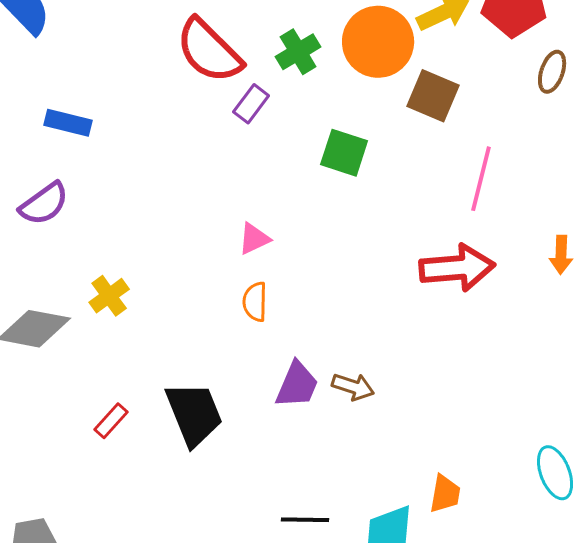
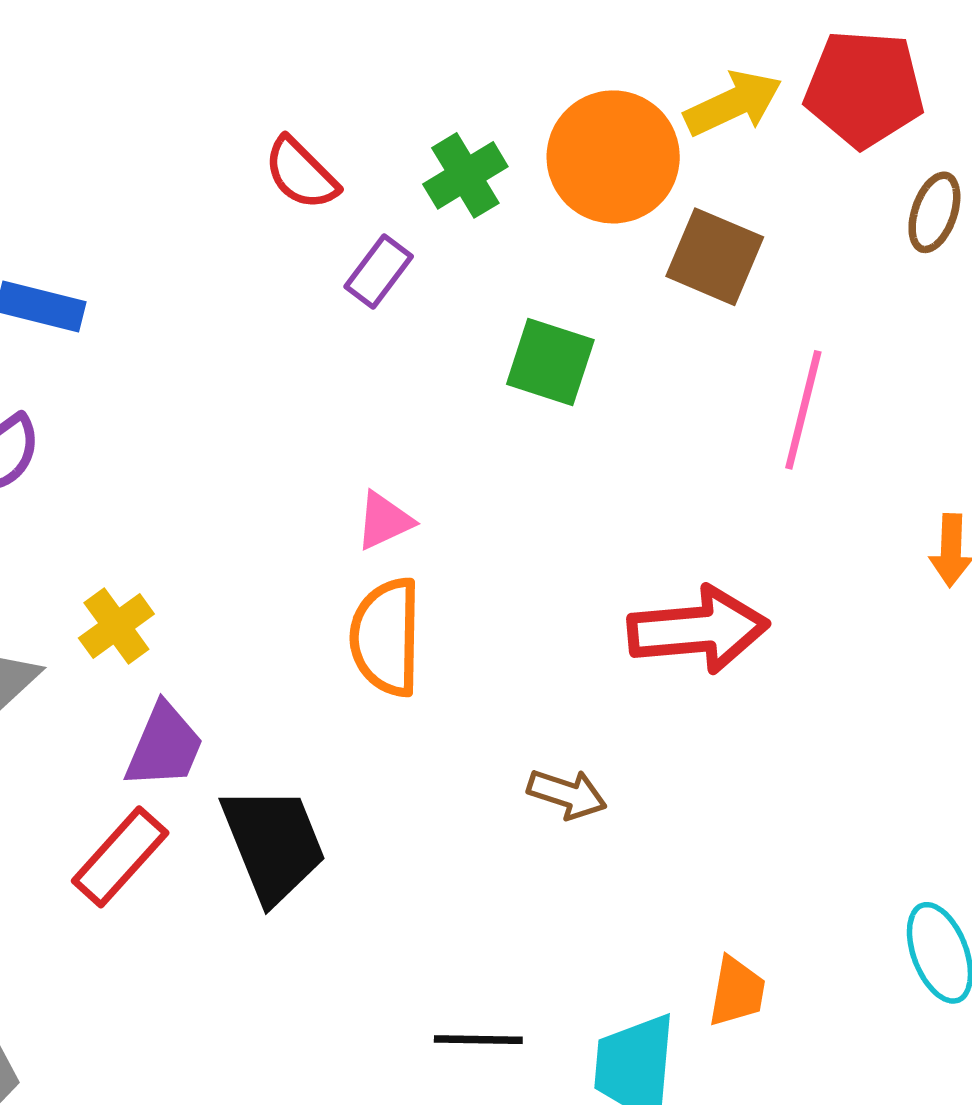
red semicircle: (209, 51) -> (301, 174), size x0.6
red arrow: (457, 268) -> (698, 630), moved
orange semicircle: (255, 302) -> (386, 637), size x1.6
purple trapezoid: (297, 385) -> (164, 746), moved
red rectangle: (111, 421) -> (120, 857), size x1.5

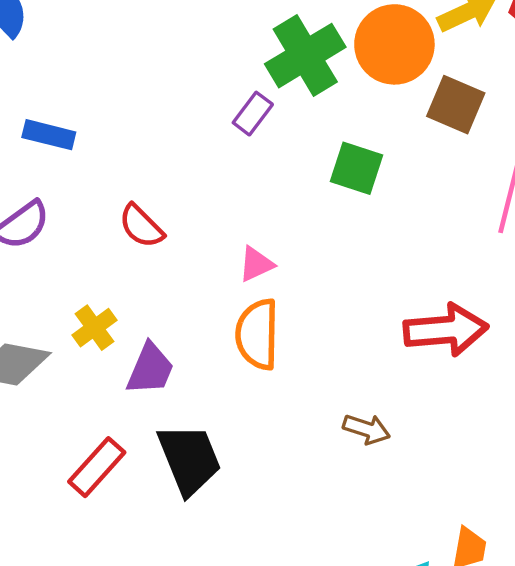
red semicircle: (301, 174) -> (141, 226), moved
green cross: (465, 175) -> (305, 56), size x1.6
purple trapezoid: (164, 746) -> (150, 369), moved

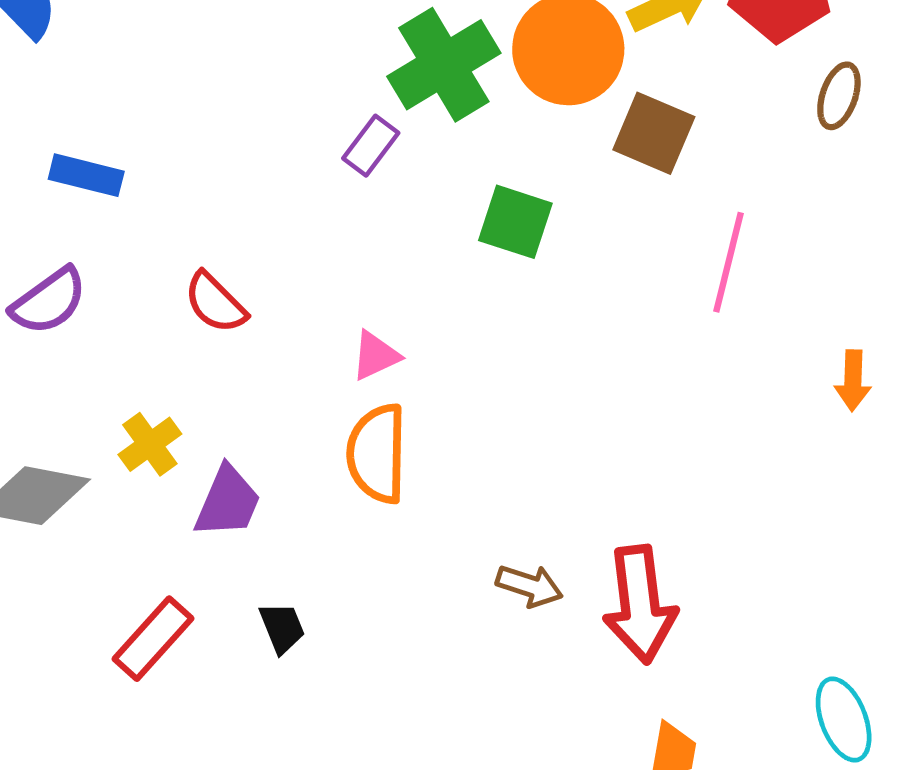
red arrow: (446, 330) -> (640, 604), moved, turned 88
black trapezoid: (189, 459) -> (282, 628), size x0.5

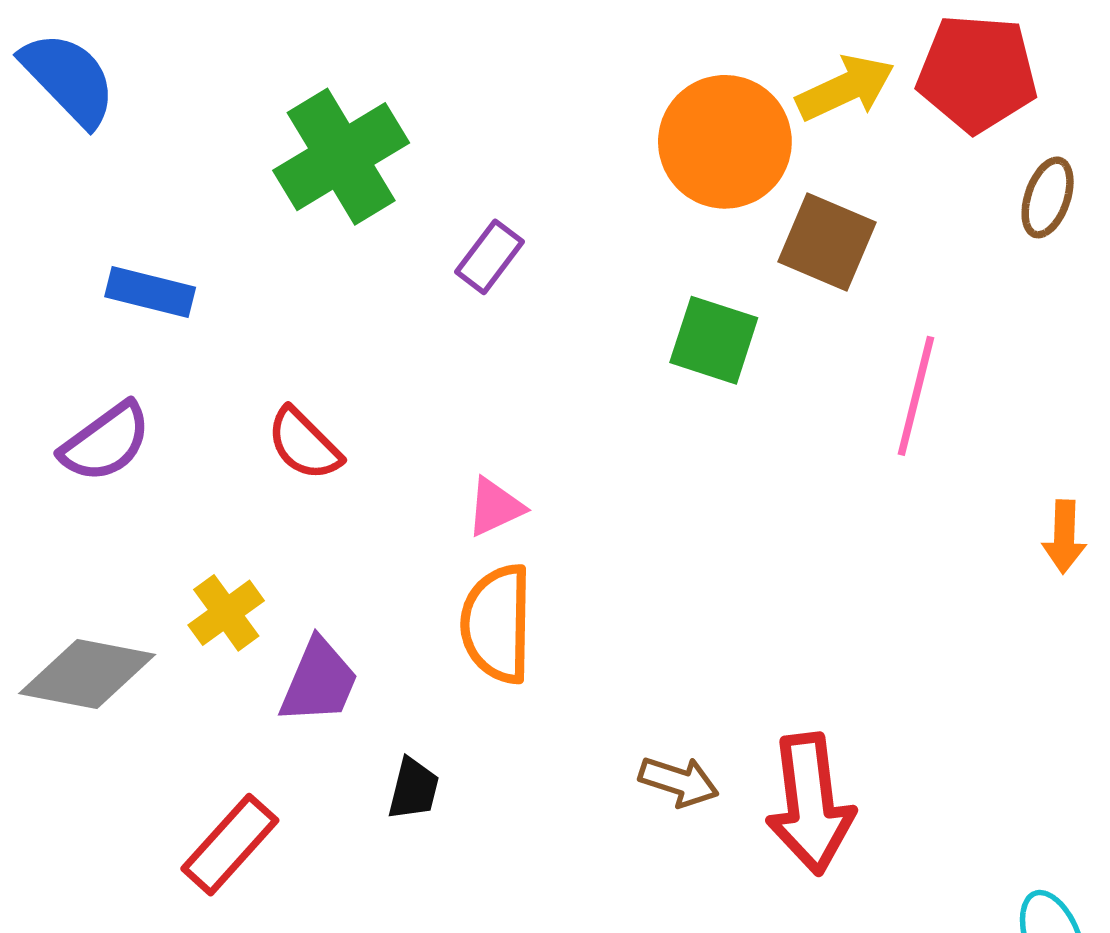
green cross: (444, 65) -> (341, 157), moved
green square: (515, 222) -> (714, 340), moved
black trapezoid: (282, 628) -> (413, 789), moved, turned 36

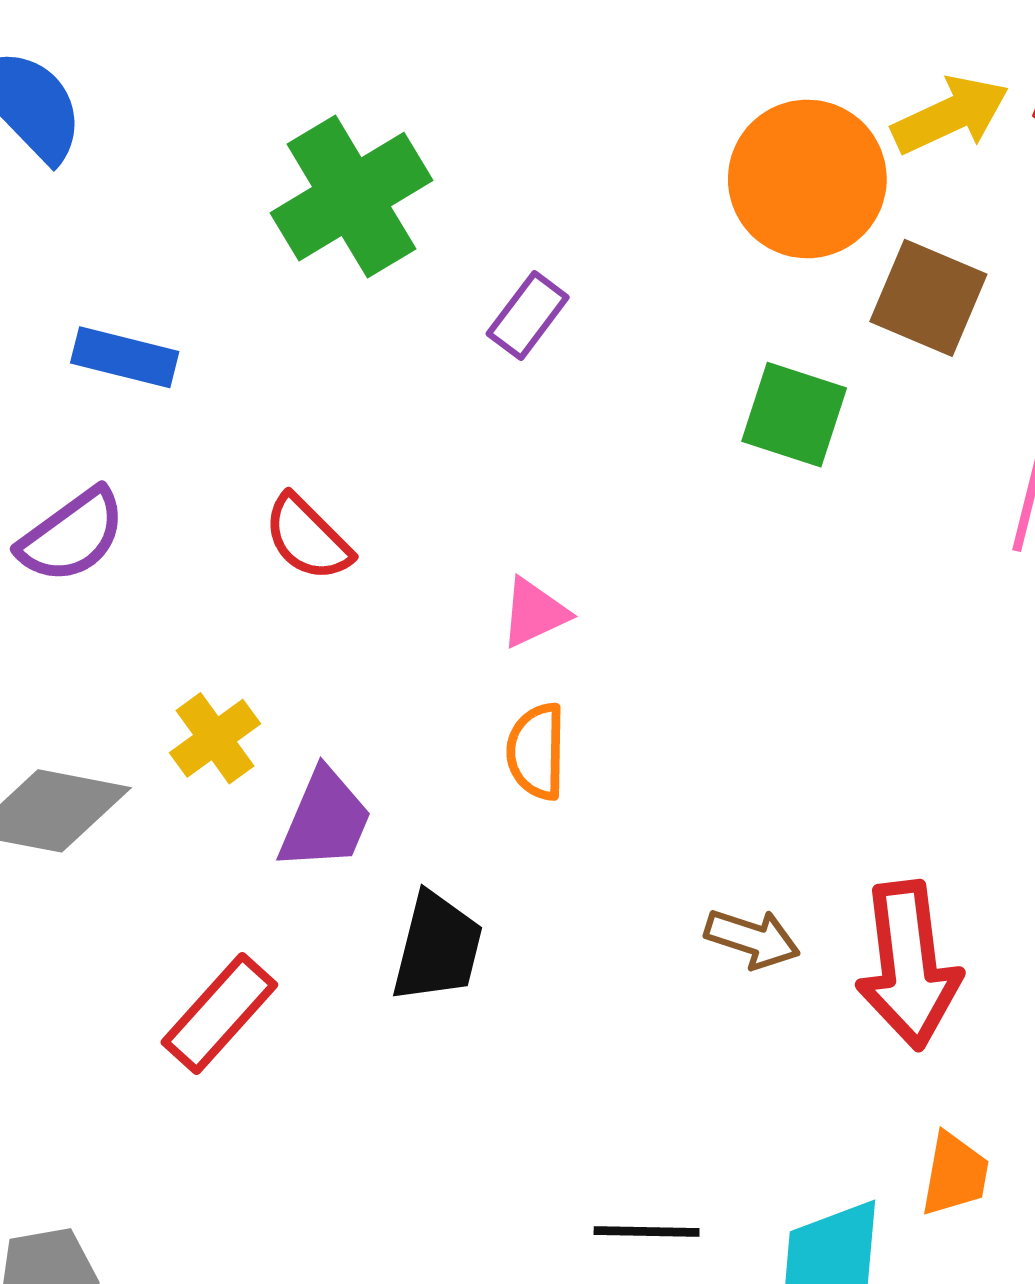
orange semicircle: (497, 624) -> (536, 751), size x0.7
black trapezoid: (413, 789) -> (437, 947), size x1.5

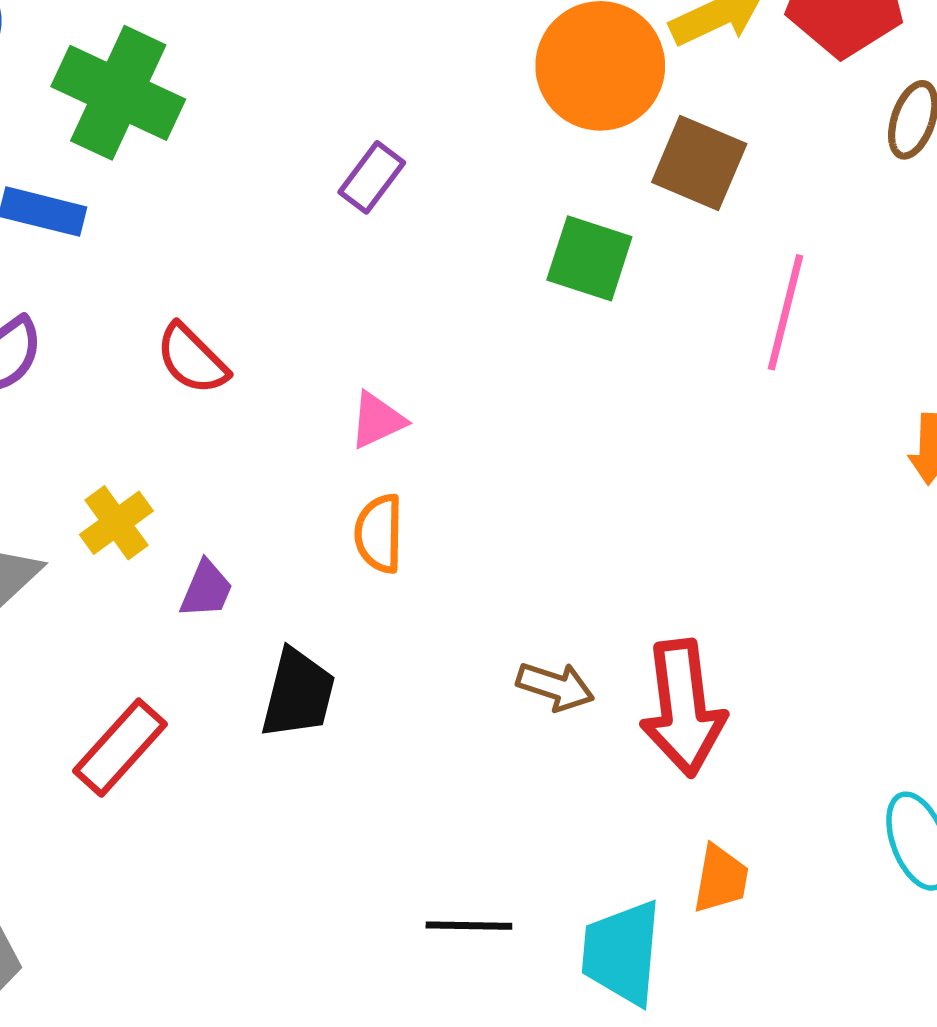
green cross: (351, 197) -> (118, 93), moved, turned -34
purple trapezoid: (325, 820) -> (206, 589), size x0.7

